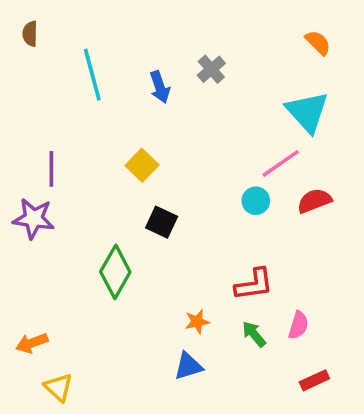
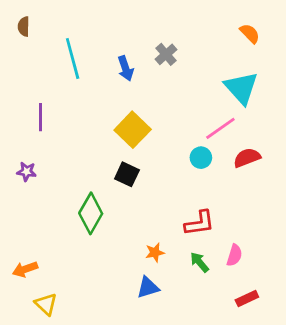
yellow square: (142, 165) -> (133, 130), moved, size x1.4
purple line: (51, 169) -> (40, 117), moved
purple star: (34, 219) -> (27, 172), size x0.6

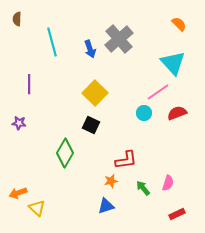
gray cross: (166, 54) -> (119, 39), size x1.8
red L-shape: (200, 223) -> (126, 160), moved
yellow triangle: (46, 304) -> (37, 208), moved

